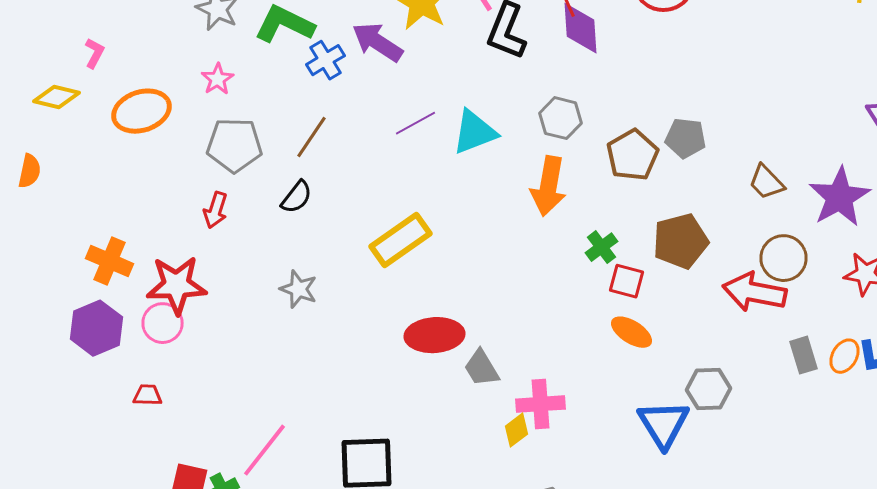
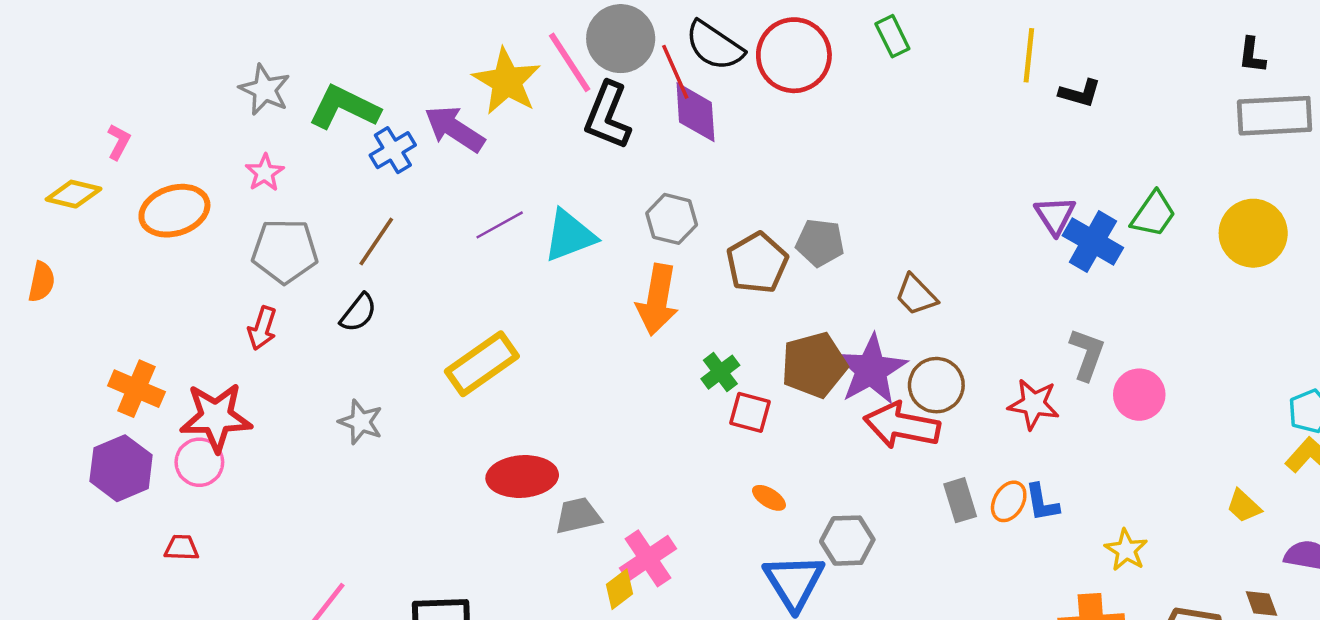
purple star: (840, 197) -> (871, 370), moved
orange ellipse: (632, 332) -> (769, 498), moved, size x0.7
gray trapezoid: (482, 368) -> (578, 516), turned 108
pink cross: (540, 404) -> (648, 558), turned -30

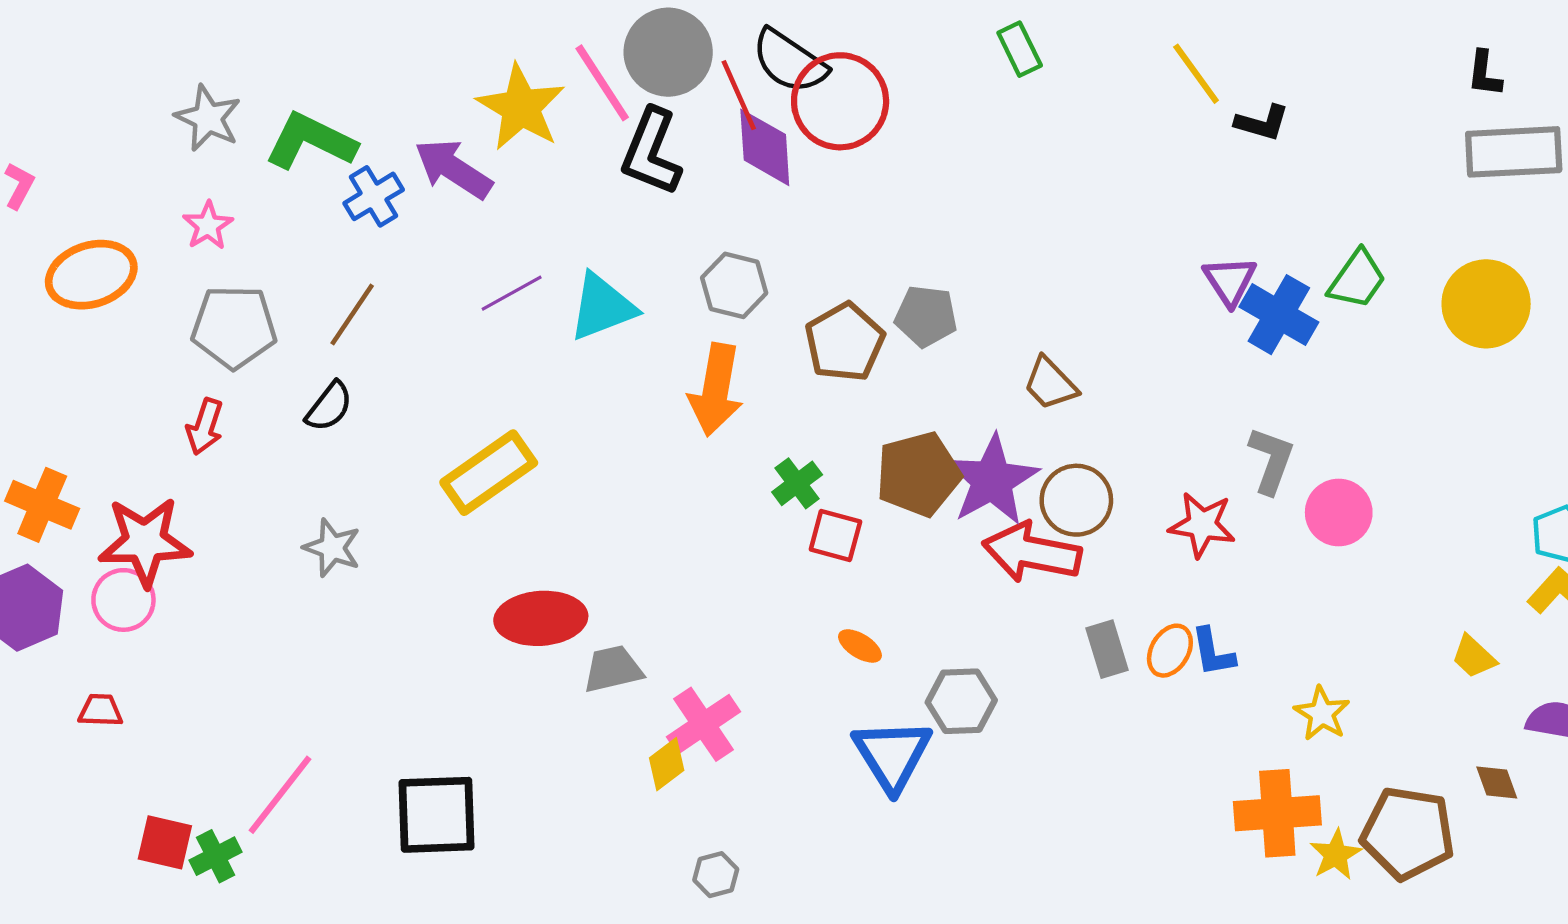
red circle: (794, 55) -> (840, 101), moved
yellow line: (1029, 55) -> (1196, 74), turned -42

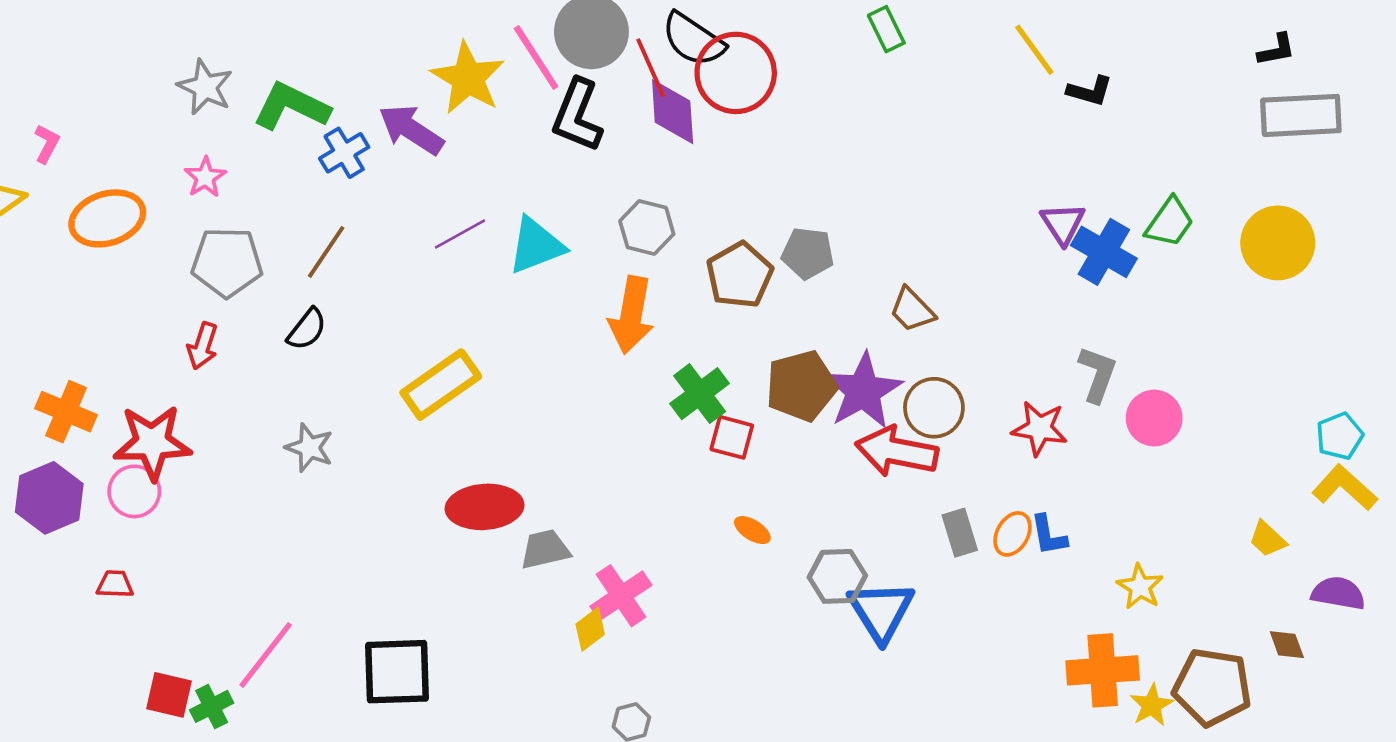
black L-shape: (1484, 74) -> (1276, 50), turned -108
green cross: (797, 483) -> (700, 394), size x1.4
blue triangle: (892, 755) -> (881, 611), moved

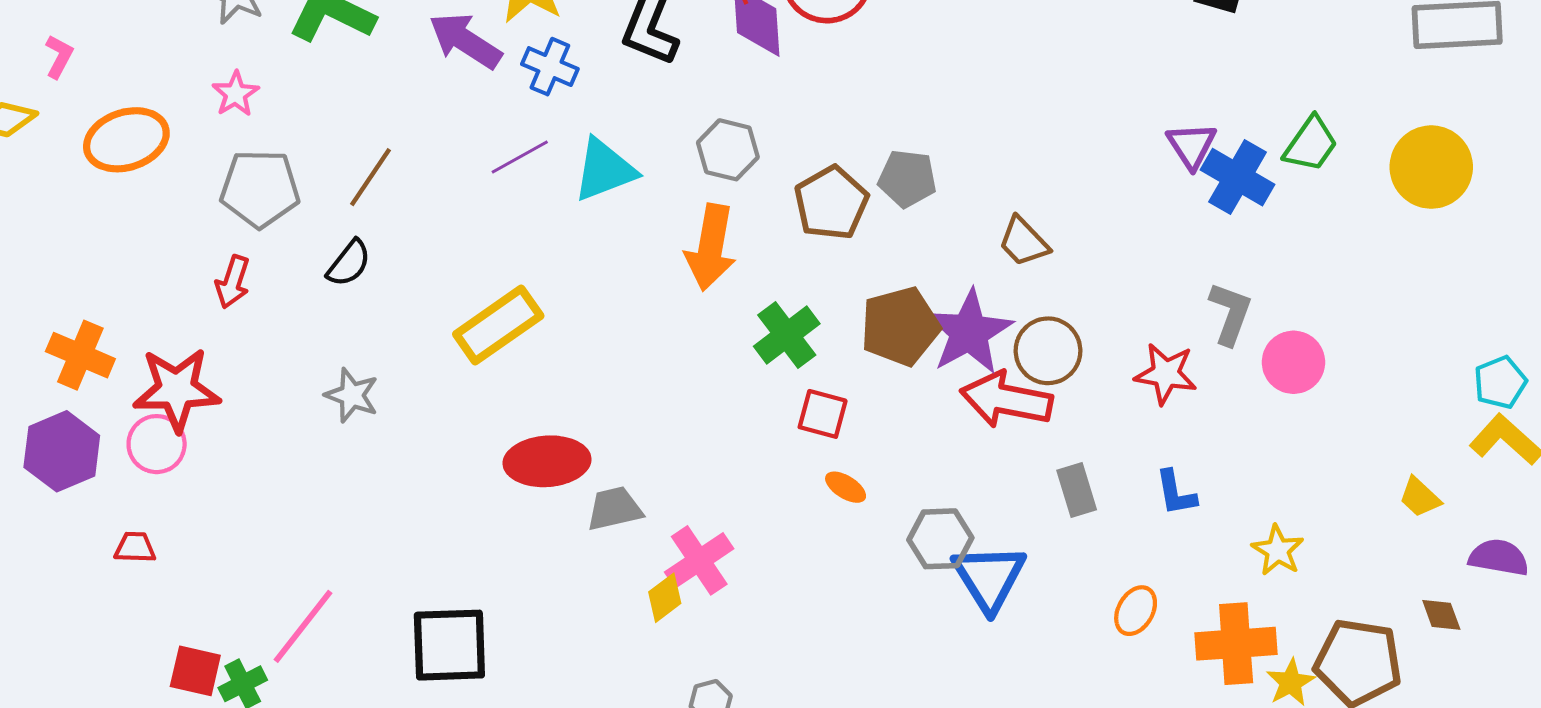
blue cross: (344, 153) -> (550, 67), moved, turned -36
red square: (732, 437) -> (823, 414), moved
orange ellipse: (1013, 534) -> (1136, 611), moved

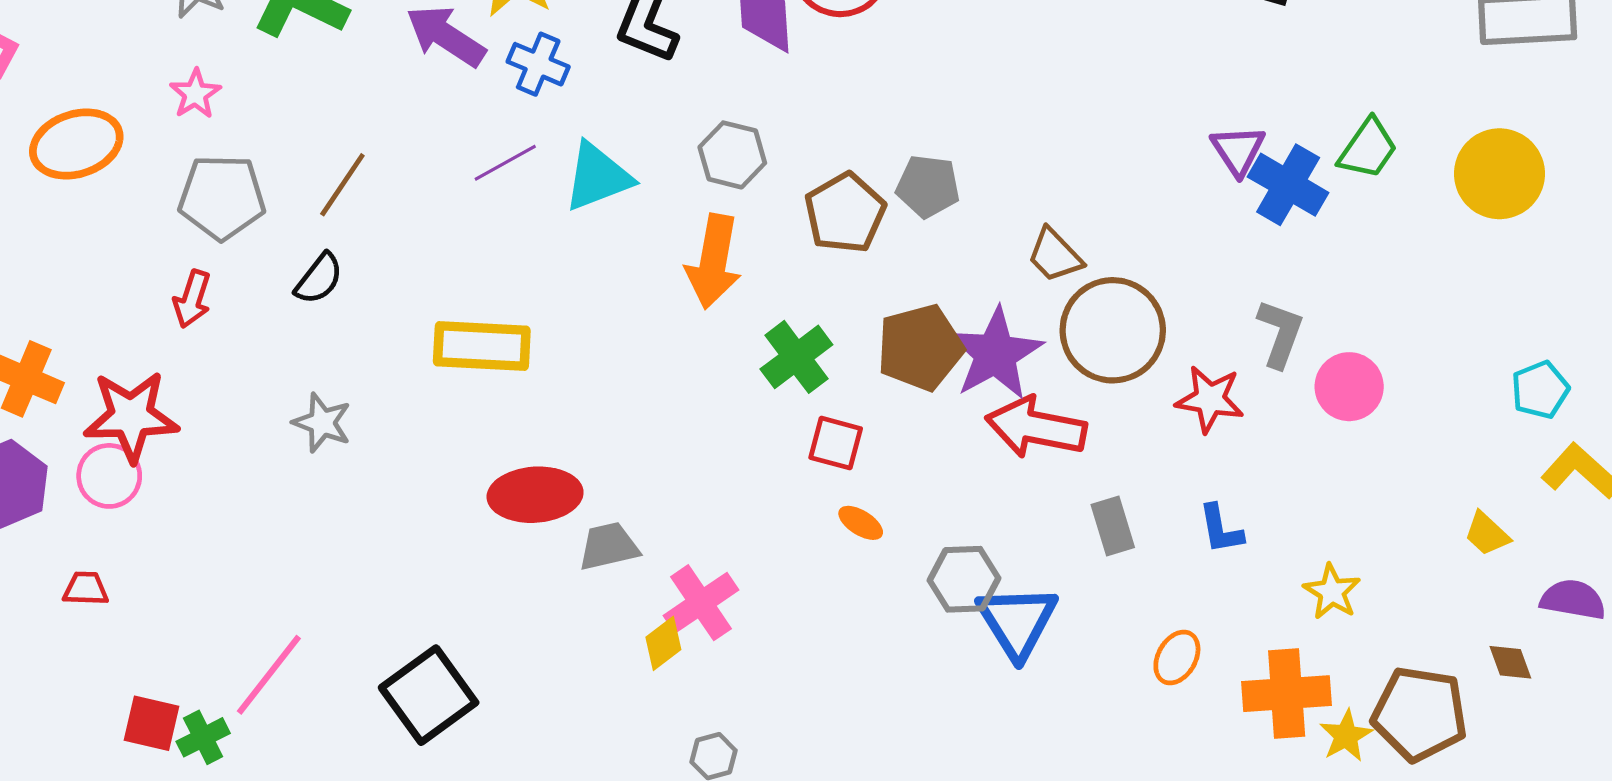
yellow rectangle: (498, 325) -> (482, 346), turned 38
brown circle: (1048, 351) -> (1113, 330), moved, size x1.4
cyan pentagon: (1500, 382) -> (1540, 390), moved
black square: (449, 645) -> (429, 695), turned -34

